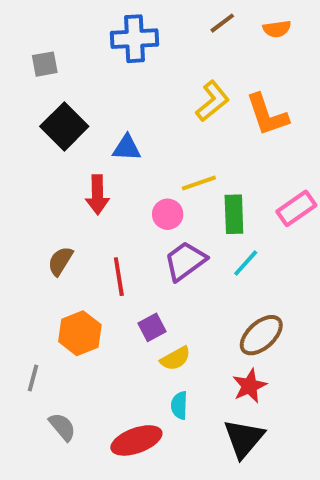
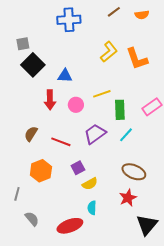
gray square: (45, 64) -> (23, 44), moved
pink circle: (168, 214) -> (76, 105), moved
red line: (119, 277) -> (61, 142), turned -60
brown ellipse: (261, 335) -> (134, 172), turned 65
black triangle: (244, 439) -> (147, 225), moved

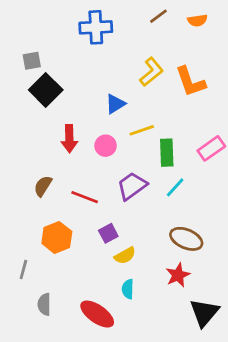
blue triangle: (65, 76) -> (115, 104), moved, turned -35
gray semicircle: (32, 219) -> (44, 304), turned -140
red ellipse: (70, 226) -> (97, 314), turned 55

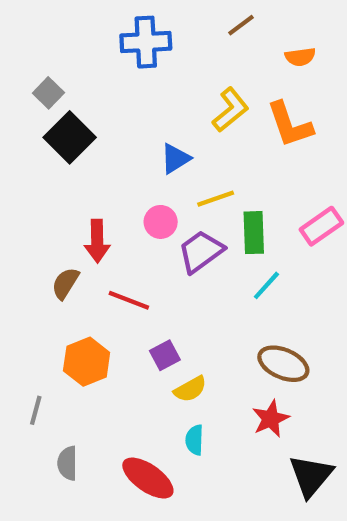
orange semicircle: (197, 20) -> (300, 57), moved
gray square: (32, 61) -> (48, 93), turned -36
red arrow: (69, 139) -> (97, 241), moved
purple trapezoid: (132, 186) -> (201, 252), moved

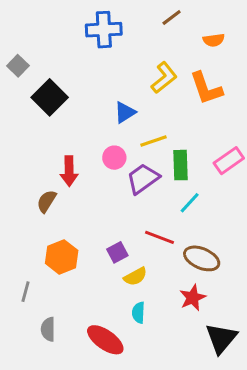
gray square: (48, 93) -> (18, 66), moved
red line: (129, 300) -> (160, 237), moved

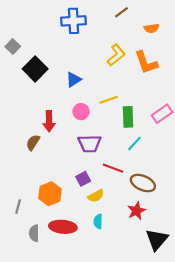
blue triangle: (125, 112) -> (74, 80), moved
purple trapezoid: (143, 179) -> (90, 144), moved, turned -145
orange hexagon: (62, 257) -> (50, 194), moved
red ellipse: (105, 340) -> (63, 227), moved, turned -30

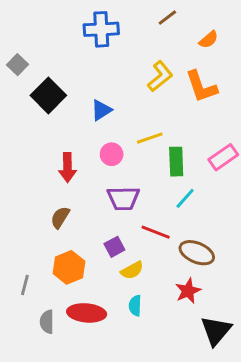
orange semicircle: (151, 28) -> (209, 40), turned -32
brown semicircle: (33, 143) -> (60, 217), moved

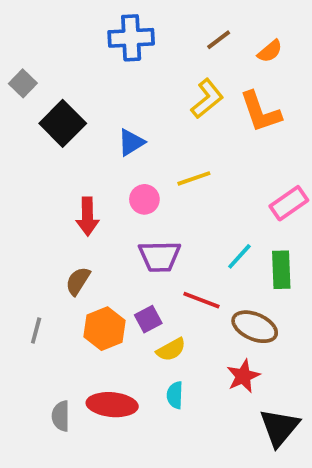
brown line: (167, 18) -> (219, 40), moved
green rectangle: (176, 162) -> (281, 270), moved
orange hexagon: (69, 267) -> (105, 329), moved
gray line: (25, 285) -> (36, 331), moved

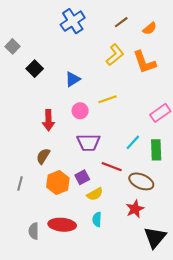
blue cross: (131, 38) -> (73, 21), turned -30
black square: (63, 123) -> (35, 69), size x0.7

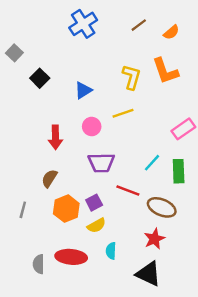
yellow L-shape: (115, 55) -> (131, 77), moved, turned -35
yellow semicircle: (95, 194) -> (96, 225), moved
black triangle: (155, 237) -> (148, 274), moved, turned -45

